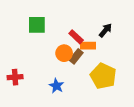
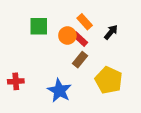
orange rectangle: (88, 46) -> (85, 22), moved, turned 48
orange circle: (64, 53) -> (67, 36), moved
blue star: (56, 86) -> (59, 91), size x1.5

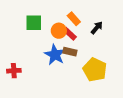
brown rectangle: (80, 60) -> (70, 52), turned 64
blue star: (59, 91) -> (55, 55), moved

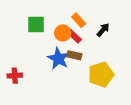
yellow pentagon: (95, 70) -> (101, 75), turned 30

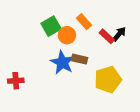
green square: (36, 24) -> (51, 26), moved, turned -30
black arrow: (103, 30) -> (119, 34), moved
red rectangle: (74, 36) -> (107, 36), moved

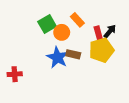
red rectangle: (107, 36) -> (98, 33), turned 32
yellow pentagon: (108, 80) -> (101, 50), moved

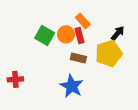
green square: (47, 24) -> (45, 36), moved, turned -30
red rectangle: (98, 33) -> (79, 36), moved
blue star: (58, 57) -> (72, 86), moved

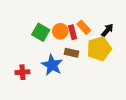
orange rectangle: (83, 21) -> (84, 27), moved
red cross: (15, 79) -> (22, 72), moved
blue star: (72, 86) -> (52, 65), moved

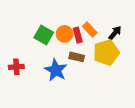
red cross: (22, 72) -> (16, 67), moved

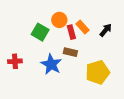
orange circle: (65, 34) -> (59, 20), moved
yellow pentagon: (106, 53) -> (98, 72), moved

